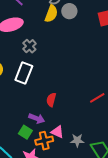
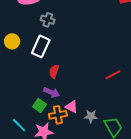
gray cross: (29, 46) -> (48, 20), turned -32
red semicircle: (51, 100) -> (54, 71), moved

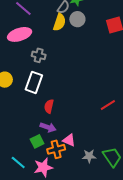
green square: (40, 105) -> (37, 141), turned 32
gray star: (91, 116) -> (89, 156), moved

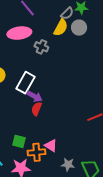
gray cross: (39, 55) -> (41, 47), moved
purple arrow: (48, 127) -> (34, 96), moved
green square: (37, 141) -> (19, 141), turned 32

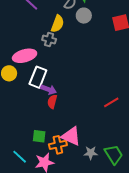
yellow semicircle: (61, 28) -> (58, 24), moved
pink ellipse: (19, 33) -> (25, 56), moved
pink triangle: (51, 146) -> (71, 136), size x1.5

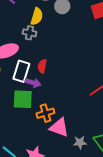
red semicircle: (52, 102) -> (42, 66), moved
green square: (39, 136) -> (23, 99), moved, size x1.5
orange cross: (58, 145) -> (45, 113), moved

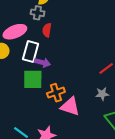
red semicircle: (42, 66) -> (47, 30), moved
gray star: (80, 142) -> (102, 94), moved

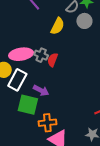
gray cross: (37, 13) -> (41, 55), moved
white rectangle: (31, 52) -> (17, 80), moved

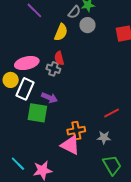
gray cross: (41, 55) -> (53, 69), moved
red semicircle: (53, 60) -> (59, 58), moved, turned -32
orange cross: (47, 123) -> (76, 131), moved

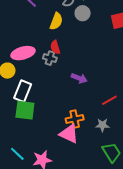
white rectangle: (25, 89) -> (23, 91), moved
purple arrow: (49, 98) -> (79, 78), moved
green square: (37, 113) -> (25, 110), moved

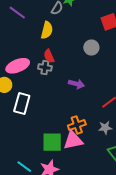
gray circle: (83, 13) -> (91, 48), moved
green square: (25, 110) -> (52, 142), moved
pink triangle: (69, 134) -> (73, 140), turned -30

